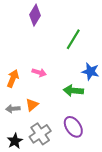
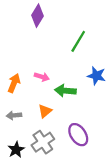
green arrow: (73, 91) -> (65, 91), moved
orange triangle: (32, 105) -> (45, 111), moved

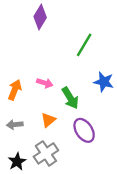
green arrow: (65, 91) -> (70, 98), turned -126
purple ellipse: (78, 135) -> (84, 130), moved

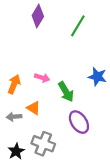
green line: (84, 45) -> (78, 26), moved
orange triangle: (48, 120) -> (34, 108), moved, turned -48
gray cross: (46, 153) -> (43, 144), turned -35

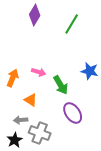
gray arrow: (14, 117) -> (21, 120), moved

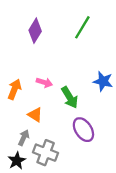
purple diamond: (35, 15) -> (35, 31), moved
gray arrow: (21, 120) -> (24, 138), turned 120

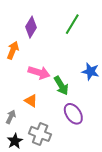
pink arrow: (44, 82) -> (39, 72), size x1.5
orange arrow: (14, 89) -> (13, 50), moved
gray arrow: (24, 138) -> (11, 117), moved

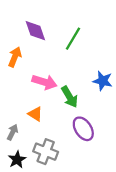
green line: (72, 24) -> (73, 39), moved
purple diamond: (31, 27) -> (35, 31), turned -50

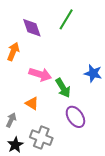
green line: (73, 39) -> (66, 19), moved

